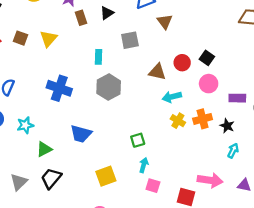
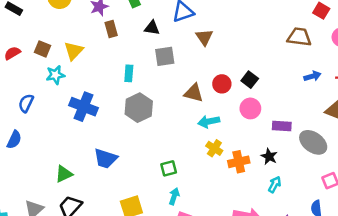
black triangle: (107, 13) -> (152, 28), moved, turned 40
orange cross: (203, 119) -> (239, 162), moved
cyan star: (25, 125) -> (55, 75), moved

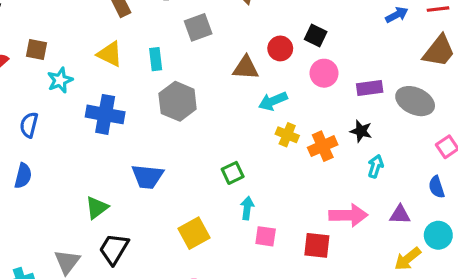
yellow triangle: (74, 51) -> (110, 54), moved, turned -36

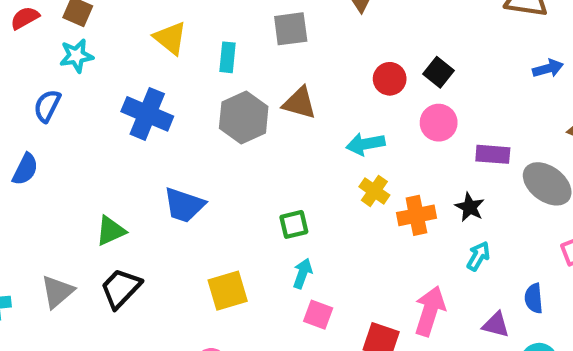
brown triangle: (246, 68) -> (299, 103), moved
cyan star: (60, 80) -> (76, 56), moved
blue semicircle: (437, 187) -> (534, 298), moved
pink arrow: (348, 215) -> (430, 311), turned -84

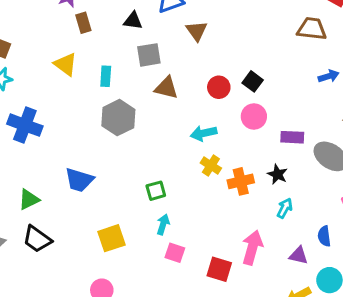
brown triangle: (299, 103) -> (166, 88), moved
blue cross: (147, 114) -> (25, 125), moved
black trapezoid: (121, 288) -> (37, 239), turned -96

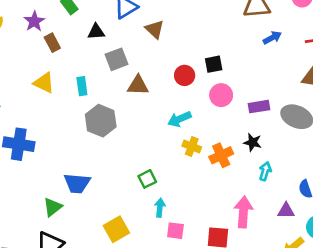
blue arrow: (329, 76) -> (272, 38), moved
black square: (253, 81) -> (214, 64), turned -36
green triangle: (29, 199) -> (53, 207), moved

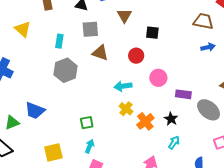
black square: (214, 64) -> (152, 33), moved
yellow triangle: (44, 83) -> (23, 29), moved
orange cross: (221, 155) -> (145, 121), turned -30

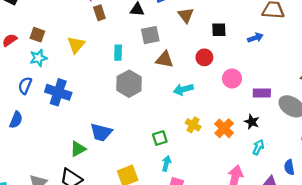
yellow triangle: (23, 29) -> (76, 45), turned 36
blue arrow: (208, 47) -> (255, 38), moved
cyan arrow: (123, 86) -> (183, 89), moved
yellow cross: (126, 109) -> (193, 125), moved

